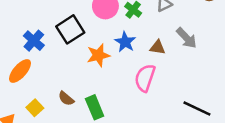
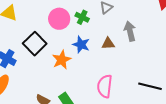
gray arrow: (187, 38) -> (130, 31), turned -138
pink semicircle: (145, 78) -> (105, 86), moved

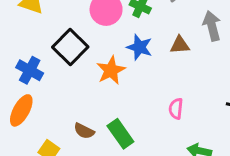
pink semicircle: (105, 86) -> (176, 109), size x0.6

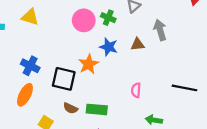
black square: (70, 47) -> (64, 79), moved, turned -30
green rectangle: (120, 134) -> (97, 109), turned -48

